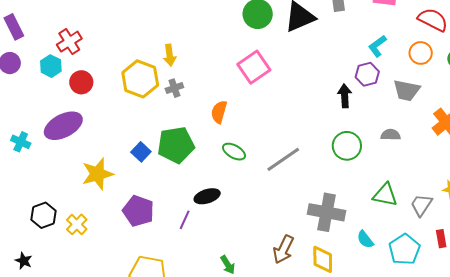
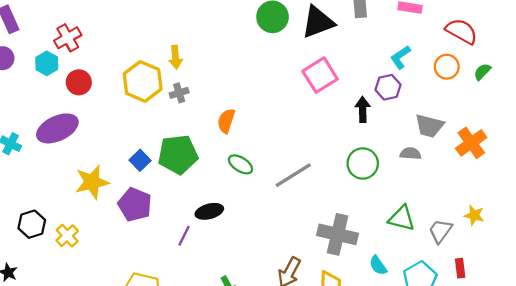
pink square: (254, 67) -> (320, 75), moved
gray trapezoid: (407, 90) -> (429, 126), moved
purple pentagon: (138, 211) -> (135, 205), moved

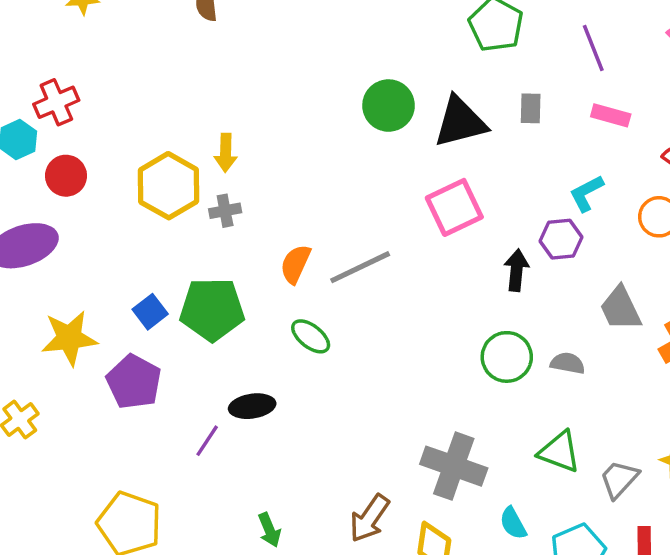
gray trapezoid: (429, 126) -> (621, 309), turned 44
gray semicircle: (410, 154) -> (568, 363), moved
gray line: (293, 175) -> (360, 267), moved

